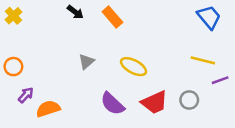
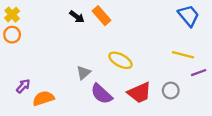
black arrow: (75, 12) -> (77, 17), moved
gray triangle: (86, 62) -> (84, 73), moved
orange circle: (13, 67) -> (12, 35), moved

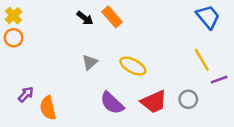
yellow line: (183, 55) -> (202, 60), turned 45
gray triangle: (84, 73) -> (90, 62), moved
orange semicircle: (43, 98) -> (48, 108), turned -85

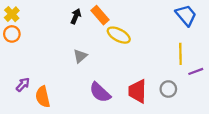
black arrow: (85, 18) -> (76, 16), turned -104
yellow line: (202, 60) -> (180, 54), turned 30
yellow ellipse: (133, 66) -> (119, 35), moved
red trapezoid: (154, 102) -> (137, 91), turned 115

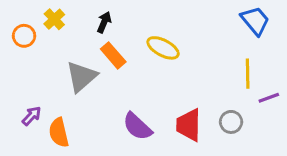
yellow cross: (12, 14) -> (54, 19), moved
orange rectangle: (100, 15) -> (113, 55), moved
orange circle: (12, 34) -> (24, 36), moved
gray triangle: (80, 56) -> (81, 77), moved, size x1.6

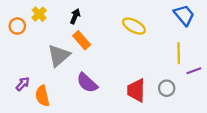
yellow ellipse: (163, 48) -> (134, 26), moved
purple semicircle: (137, 126) -> (87, 83), moved

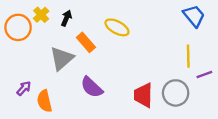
black arrow: (75, 16) -> (66, 18), moved
orange circle: (17, 26) -> (18, 27), size x1.5
yellow ellipse: (134, 26) -> (117, 27), moved
gray circle: (167, 88) -> (176, 93), size x1.5

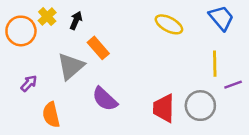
yellow ellipse: (117, 27) -> (169, 24), moved
purple arrow: (24, 88) -> (29, 83), moved

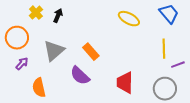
orange circle: (21, 31) -> (17, 38), moved
orange rectangle: (98, 48) -> (91, 52), moved
gray circle: (200, 106) -> (165, 89), moved

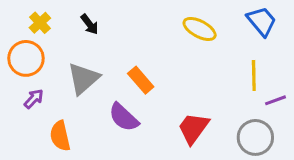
yellow cross: (36, 13) -> (40, 23), moved
black arrow: (58, 16) -> (90, 24), turned 120
red trapezoid: (125, 83) -> (193, 128), turned 35

